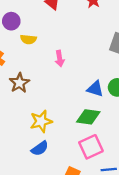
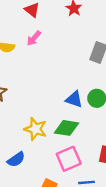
pink arrow: (60, 59) -> (34, 38), moved, turned 49
yellow star: (41, 121) -> (35, 129), moved, turned 30

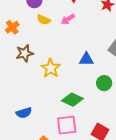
blue triangle: (74, 99) -> (86, 59), moved, turned -35
yellow star: (35, 129) -> (51, 68), moved

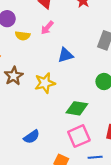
blue triangle: (86, 59) -> (65, 55), moved
yellow star: (51, 68) -> (45, 83), turned -30

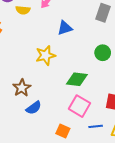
brown star: (14, 76) -> (22, 88), moved
pink square: (79, 136) -> (79, 106), turned -35

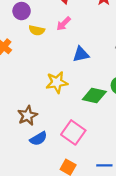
green diamond: (77, 79) -> (94, 95), moved
pink square: (79, 106) -> (73, 132), moved

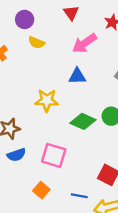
pink arrow: (64, 24) -> (85, 43), moved, size x1.5
pink square: (73, 132) -> (54, 155), turned -30

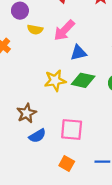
pink arrow: (85, 43) -> (64, 30), moved
green diamond: (83, 121) -> (83, 80), moved

